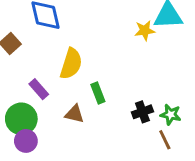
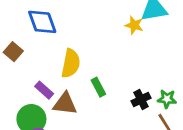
yellow star: (145, 31) -> (134, 25), turned 30
brown triangle: (74, 114) -> (65, 104), moved, size x1.4

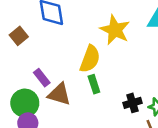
yellow star: (134, 25) -> (115, 30), moved, size x1.6
yellow semicircle: (71, 63) -> (90, 59), moved

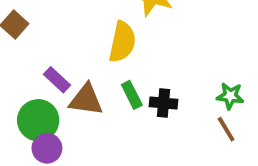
green rectangle: (94, 84) -> (132, 95), moved
black cross: (132, 103) -> (164, 103), moved, turned 30

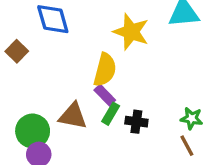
purple rectangle: (57, 80) -> (105, 95), moved
green rectangle: (132, 95) -> (111, 114), turned 55

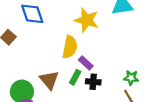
purple rectangle: (105, 95) -> (86, 63), moved
brown triangle: (73, 116) -> (49, 80), turned 42

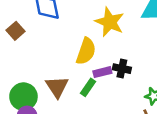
purple rectangle: (86, 63) -> (102, 72), turned -64
black cross: (93, 82) -> (122, 69), moved

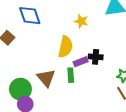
yellow star: (110, 22) -> (81, 21), size x0.6
green rectangle: (88, 87) -> (71, 75), turned -32

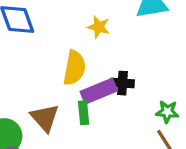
purple rectangle: (81, 62) -> (99, 91), size x1.5

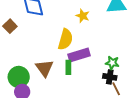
black cross: (122, 83) -> (110, 77), moved
green star: (167, 112) -> (112, 63), moved

